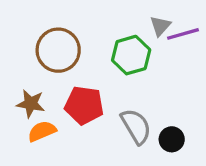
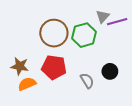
brown circle: (58, 50) -> (54, 33), moved
gray semicircle: (136, 126) -> (87, 81), size x0.7
black circle: (172, 139) -> (110, 71), moved

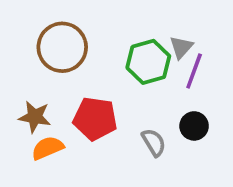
gray triangle: (103, 16) -> (181, 47), moved
purple line: (117, 22) -> (194, 71), moved, turned -54
brown circle: (54, 33) -> (62, 47), moved

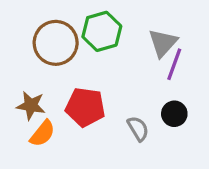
gray triangle: (181, 47) -> (163, 43), size x1.4
green hexagon: (148, 62) -> (102, 31), moved
orange semicircle: (48, 148) -> (42, 134), turned 152

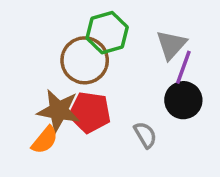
brown circle: (56, 43) -> (85, 60), moved
brown star: (31, 106) -> (59, 111), moved, size x1.4
black circle: (174, 114) -> (183, 100), moved, size x1.4

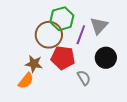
purple line: (183, 67) -> (81, 35), moved
brown star: (59, 111) -> (34, 64), size x0.7
red pentagon: (90, 112) -> (63, 58), moved

